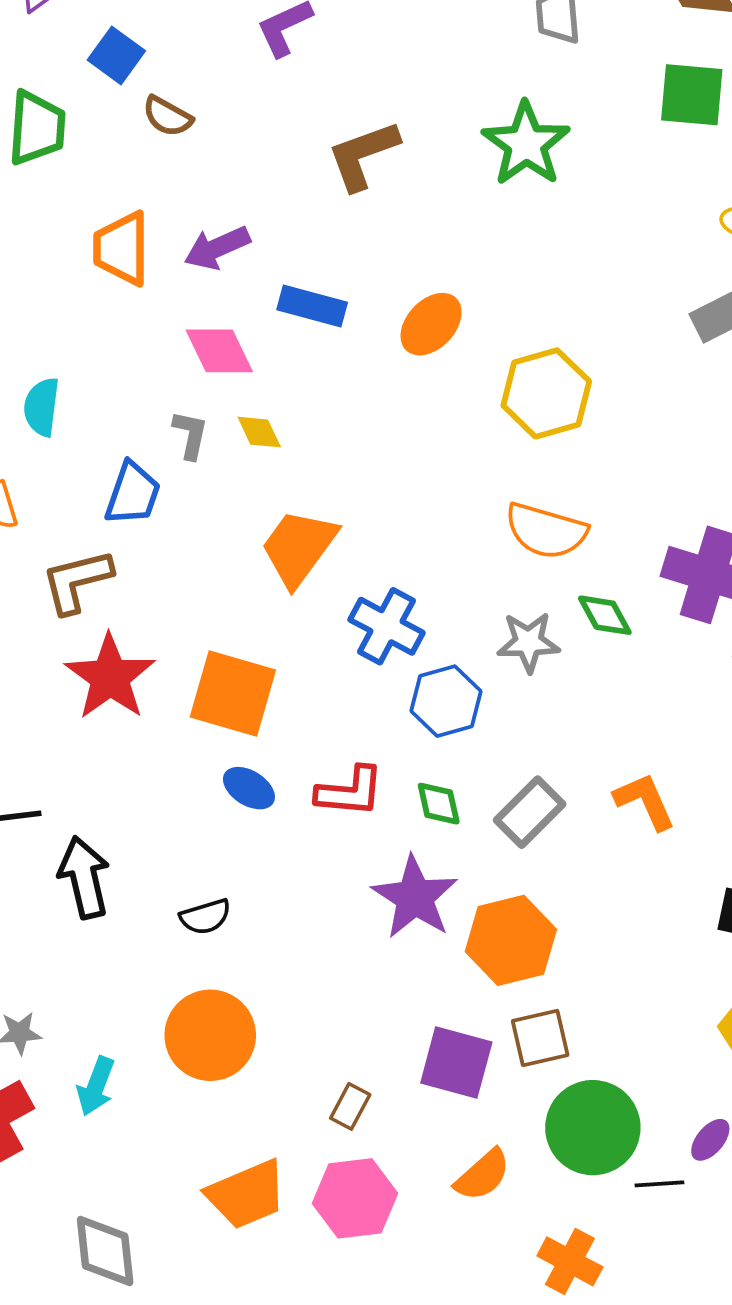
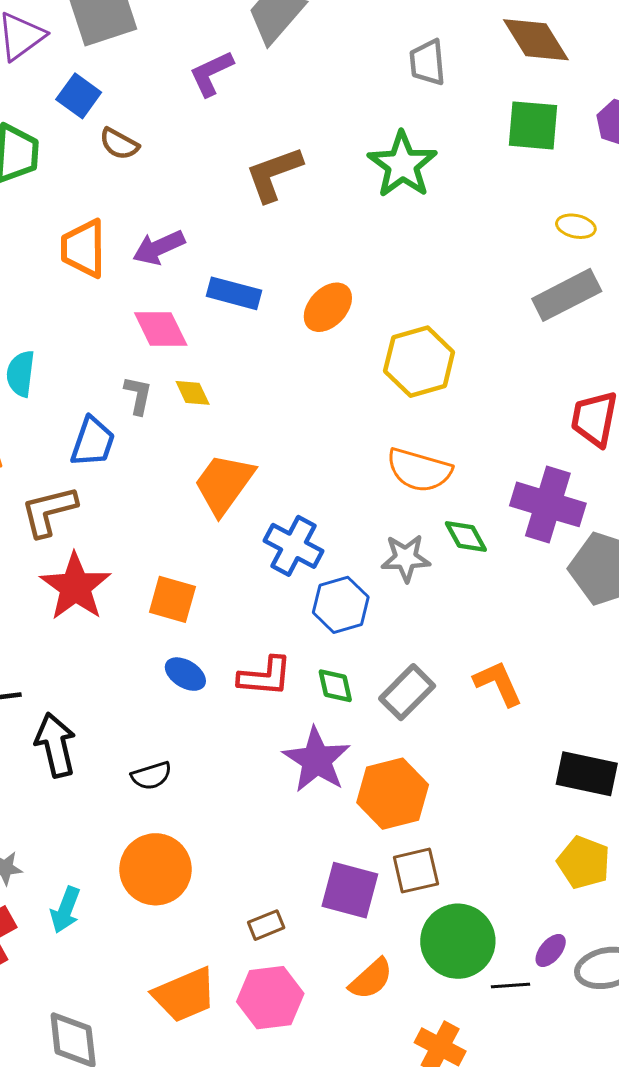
orange square: (233, 693) -> (172, 599), size x0.7
brown rectangle: (350, 1106) -> (266, 925), turned 40

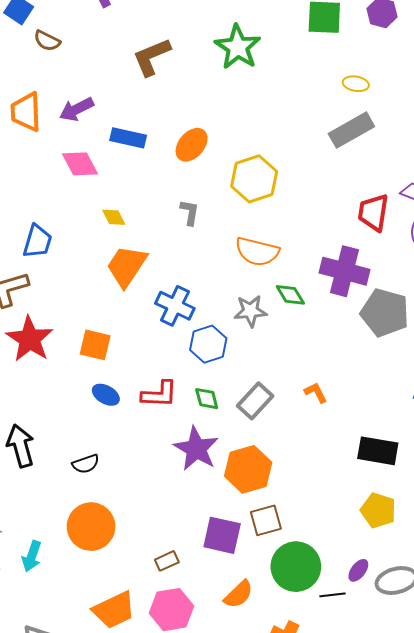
yellow diamond: (193, 393) -> (114, 217), moved
gray L-shape: (138, 395) -> (190, 212), moved
orange L-shape: (498, 683) -> (316, 393), size x0.7

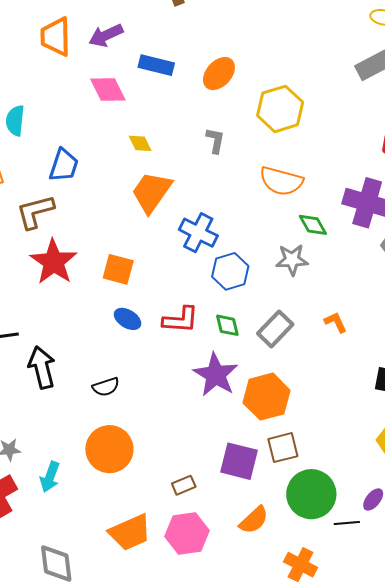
gray star: (251, 311) -> (292, 260), moved

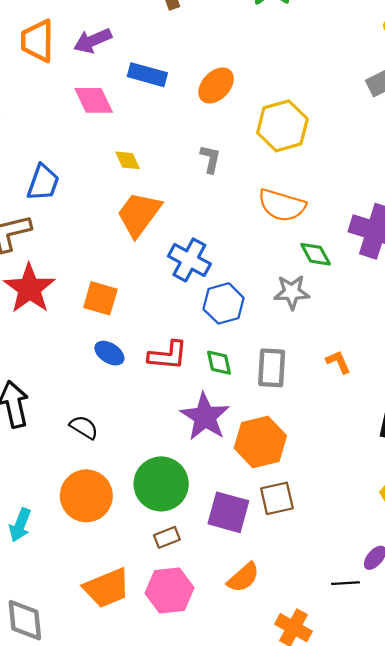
gray rectangle: (275, 329) -> (272, 368), turned -42
black semicircle: (106, 387) -> (84, 427), turned -132
green circle: (311, 494) -> (161, 484), moved

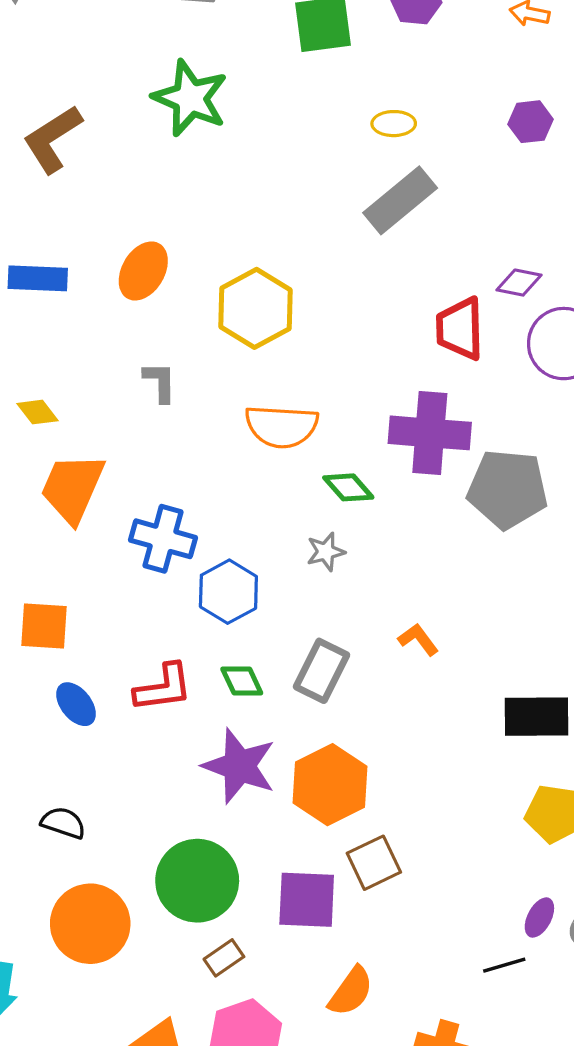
gray star: (292, 292) -> (326, 552), size x0.7
blue ellipse: (109, 353) -> (76, 704), turned 32
gray rectangle: (272, 368) -> (321, 671), turned 36

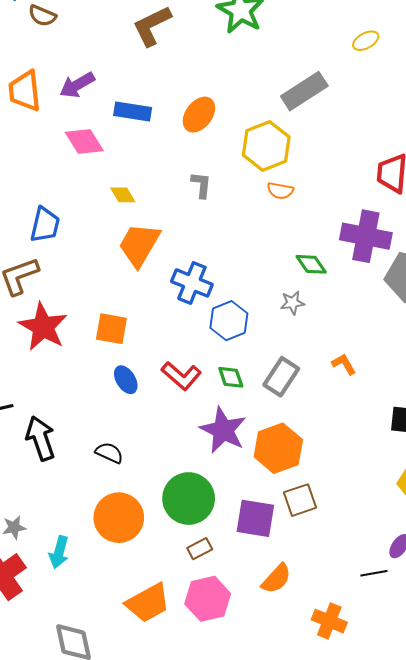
yellow ellipse: (394, 124) -> (366, 41), turned -35
gray rectangle: (400, 200) -> (304, 91), moved
orange semicircle: (282, 426) -> (280, 191), moved, size x0.6
red L-shape: (163, 688) -> (181, 376), turned 42

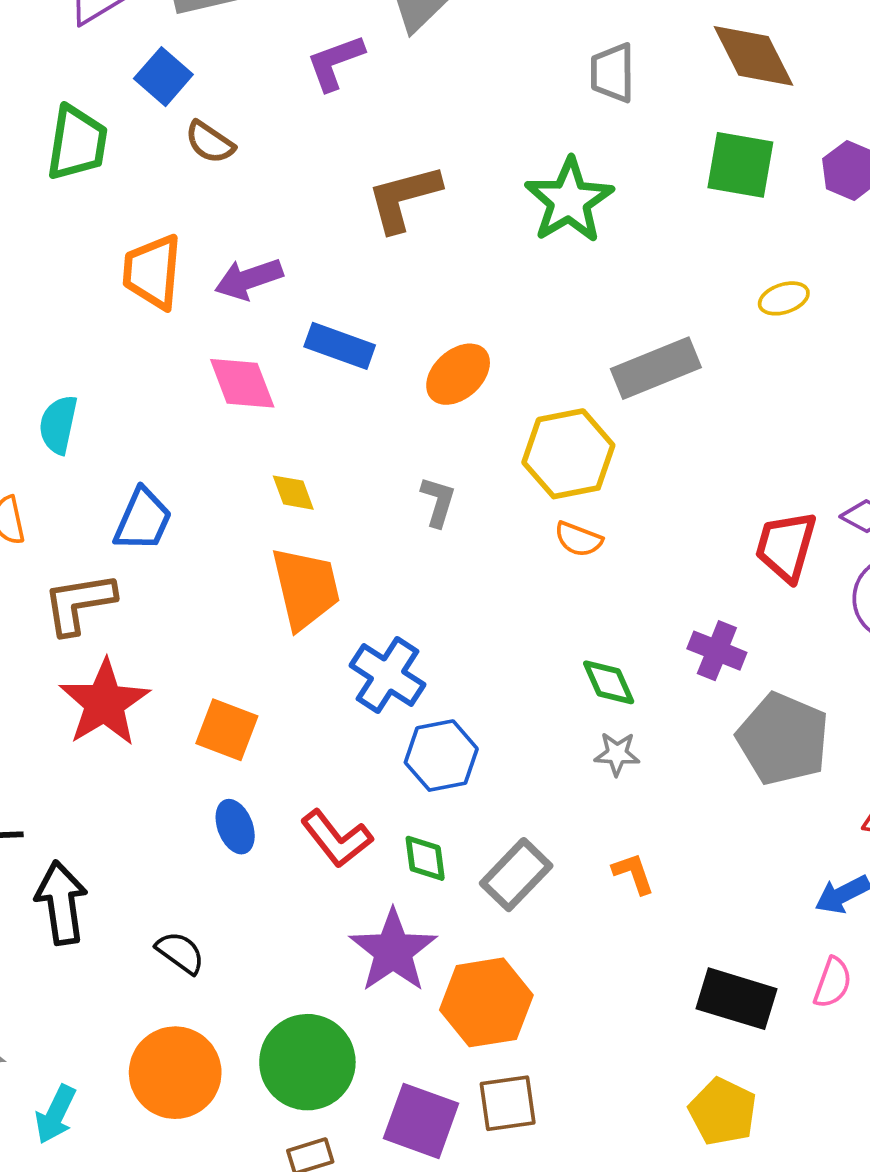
purple cross: (366, 236) -> (717, 651), size x0.6
orange trapezoid: (139, 245) -> (306, 588), turned 126
gray star: (292, 303) -> (617, 754), moved

